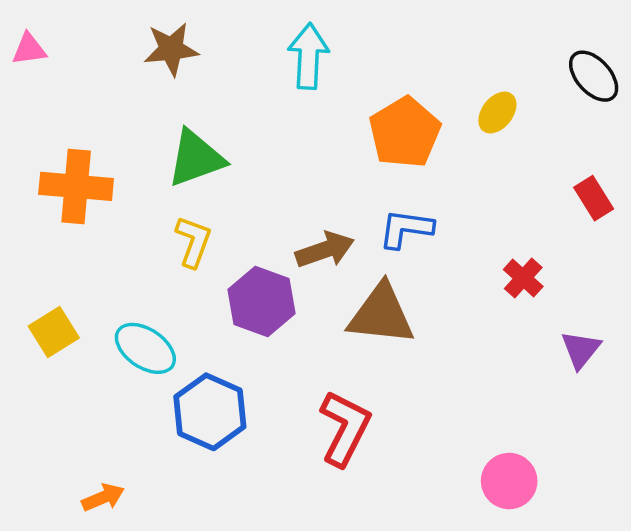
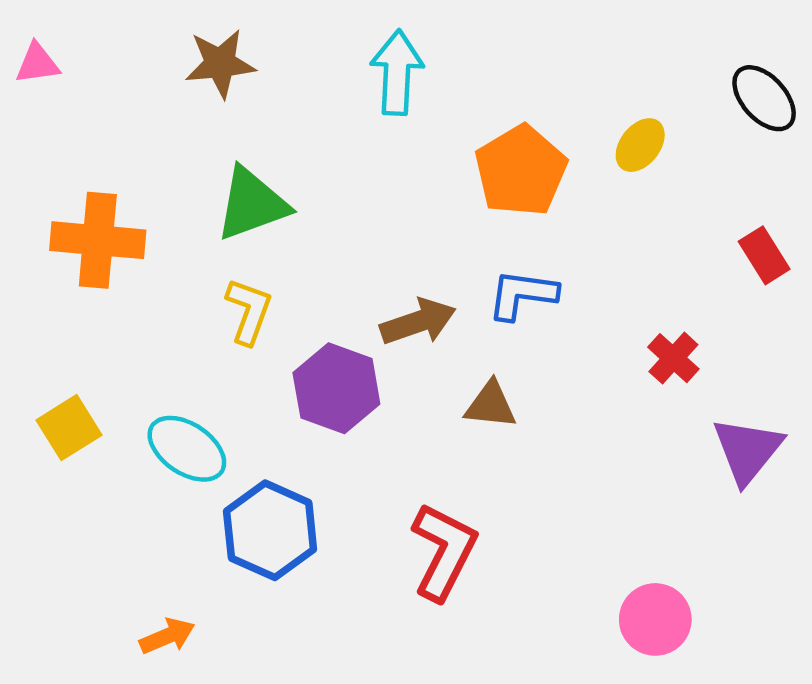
brown triangle: (381, 314) -> (491, 405), size x0.6
purple triangle: (581, 350) -> (747, 450), size x1.4
orange arrow: (103, 497) -> (167, 636), moved

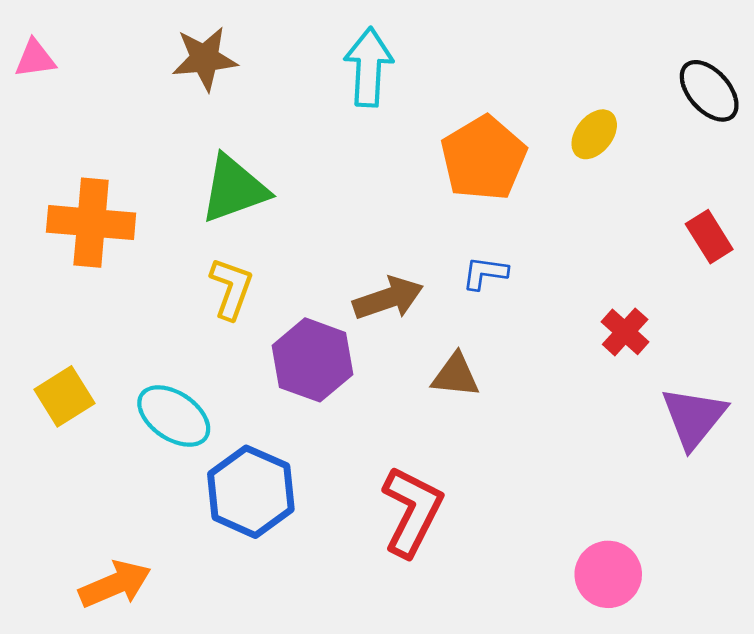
blue L-shape: (522, 295) -> (485, 273), size x0.7
orange arrow: (167, 636) -> (115, 584), moved, size x1.4

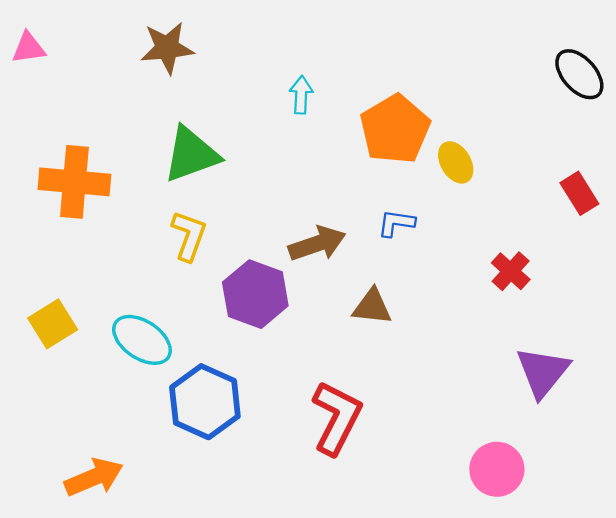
cyan arrow: (369, 67) -> (301, 95), moved, size x0.6
yellow ellipse: (594, 134) -> (456, 162), moved, turned -69
purple triangle: (694, 417) -> (543, 372), moved

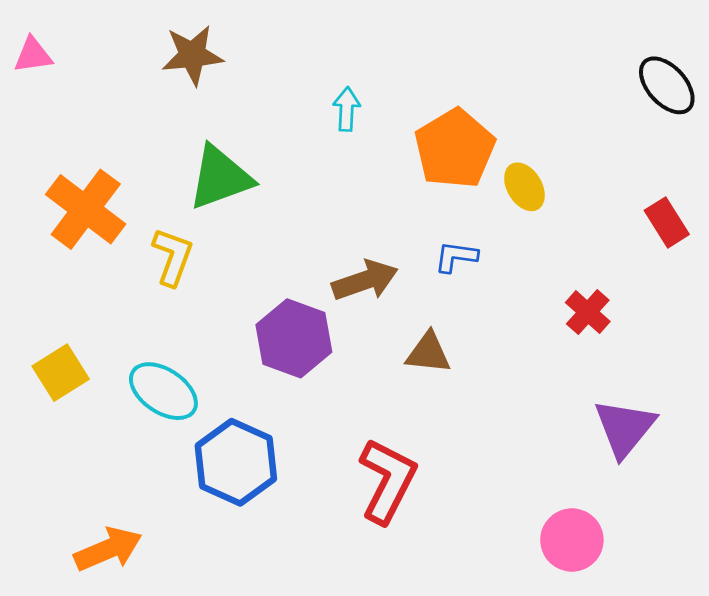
orange cross: (74, 182) -> (86, 209), turned 32
yellow L-shape: (189, 236) -> (173, 257), moved

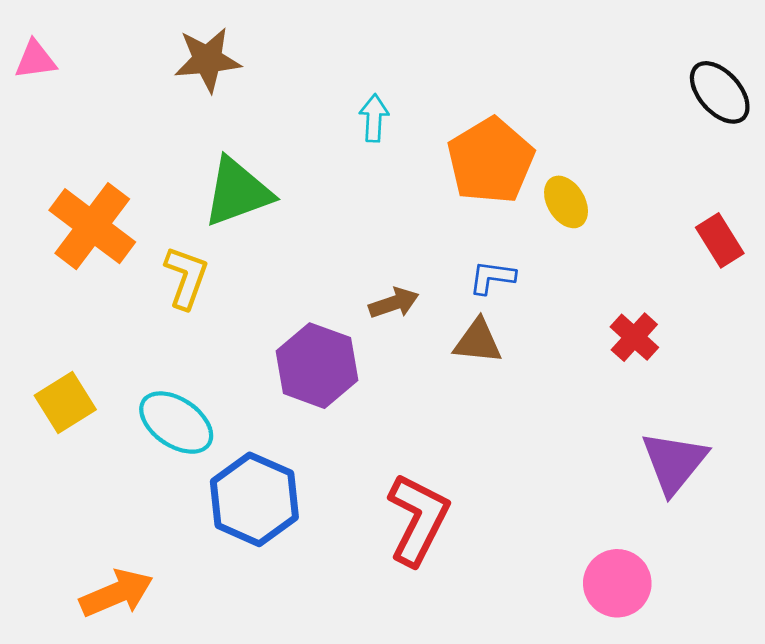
brown arrow: (365, 280) -> (394, 303), size x0.7
brown triangle: (428, 353) -> (478, 341), moved

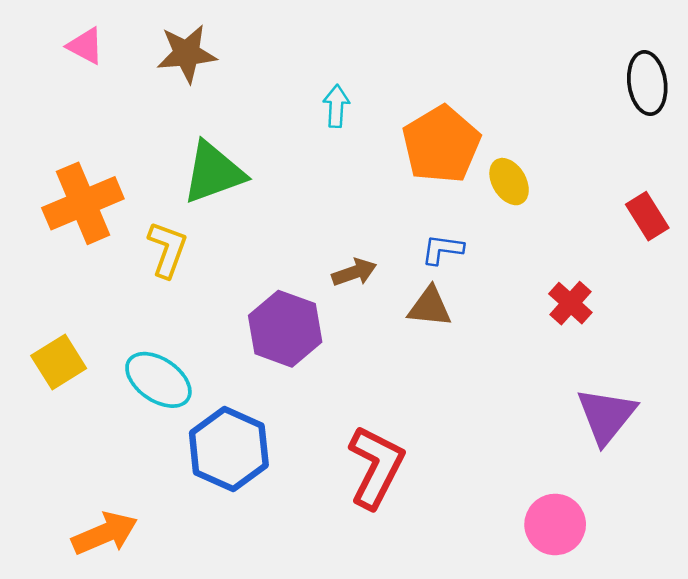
pink triangle: (35, 60) -> (86, 46), moved, turned 36
black ellipse: (720, 92) -> (647, 83), turned 34
orange cross: (92, 226) -> (83, 203), turned 30

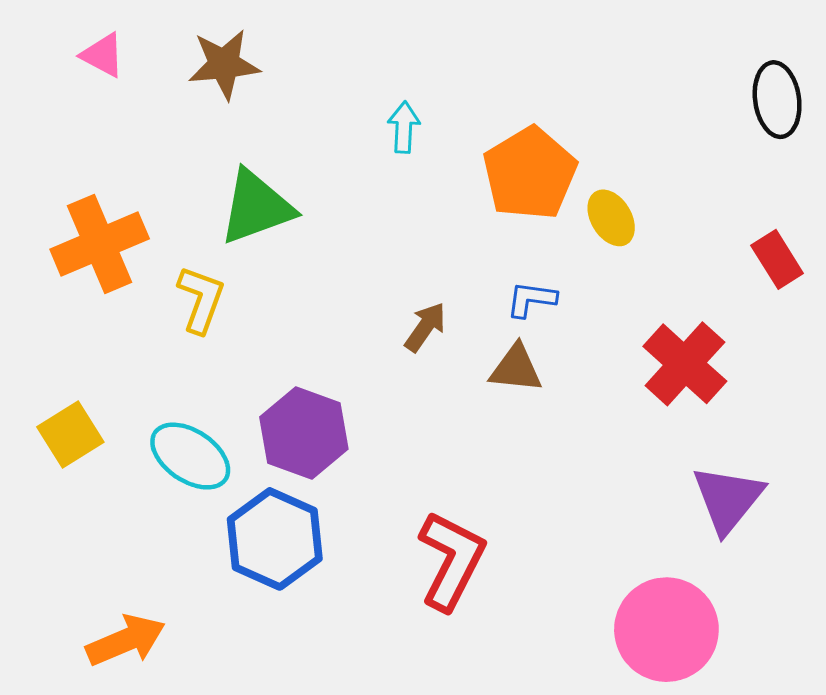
brown arrow: (354, 272) -> (425, 327), turned -36
red cross: (570, 303) -> (685, 364), size x1.6
purple hexagon: (285, 329) -> (304, 433), moved
pink circle: (555, 524) -> (666, 630), size x1.4

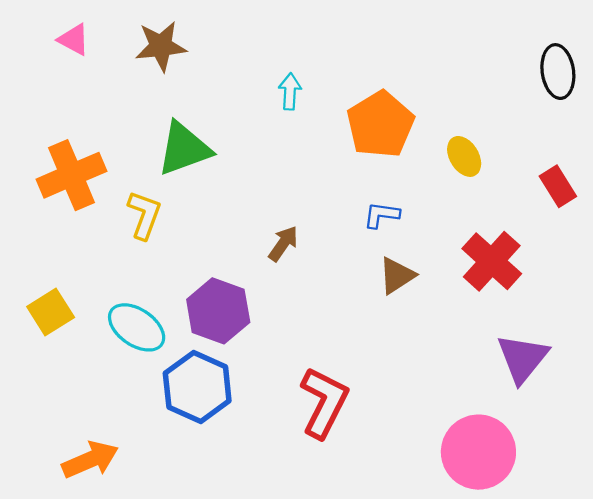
yellow ellipse: (611, 218) -> (464, 156), moved
brown arrow: (425, 327) -> (283, 244), moved
brown triangle: (516, 368) -> (397, 276), moved, turned -39

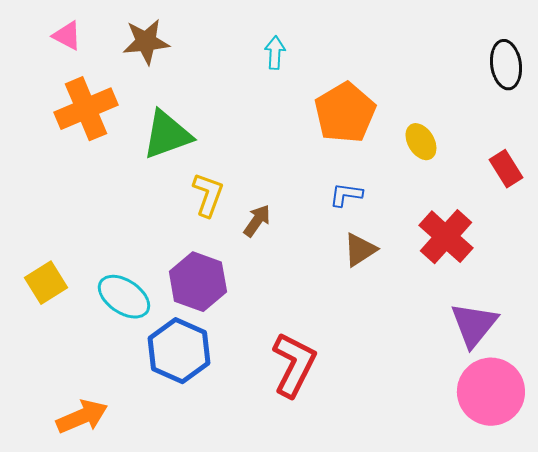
cyan arrow: (290, 91) -> (275, 53), moved
orange cross: (71, 175) -> (86, 109), moved
yellow L-shape: (144, 215) -> (208, 195), moved
pink circle: (478, 452) -> (491, 392), moved

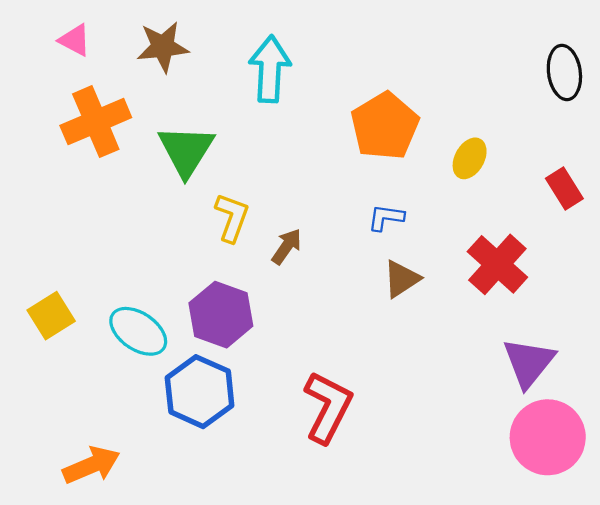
cyan arrow: (275, 53) -> (270, 69), moved, size x1.8
green triangle: (167, 135) -> (186, 151), turned -38
yellow ellipse: (421, 142) -> (470, 158), turned 60

